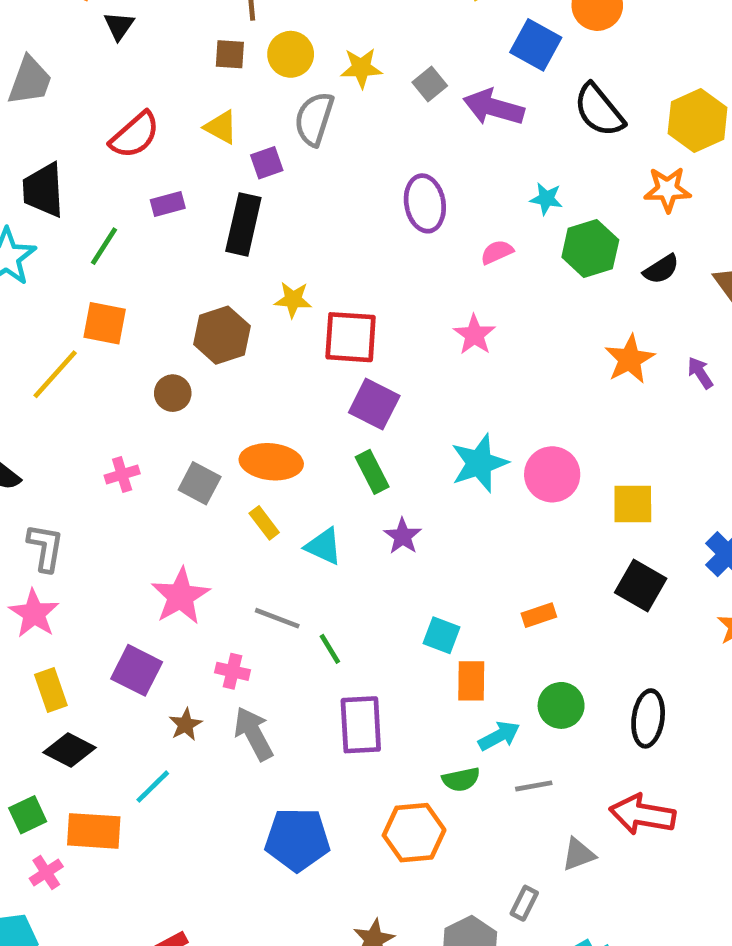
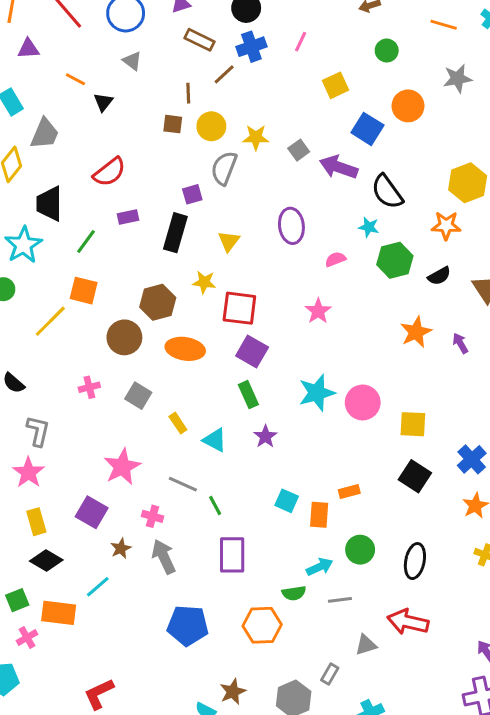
black semicircle: (599, 110) -> (387, 192), moved
yellow triangle: (221, 127) -> (229, 241), moved, turned 35
brown circle: (173, 393) -> (124, 337), size x1.5
orange ellipse: (271, 462) -> (185, 349), moved
orange rectangle: (471, 681) -> (319, 515), moved

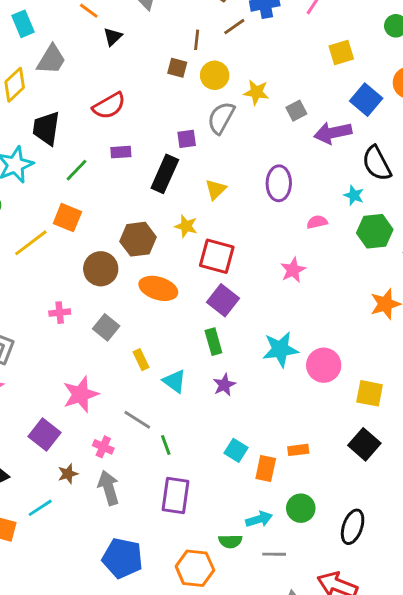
purple arrow: (339, 167) -> (333, 133), turned -39

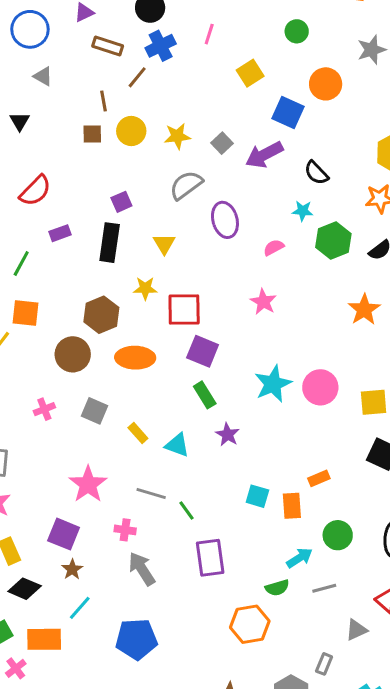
gray semicircle: (221, 118) -> (186, 185), moved, turned 40
black semicircle: (377, 163) -> (316, 173), size x0.7
brown star: (68, 474) -> (72, 569), moved
blue pentagon: (122, 558) -> (136, 639), moved

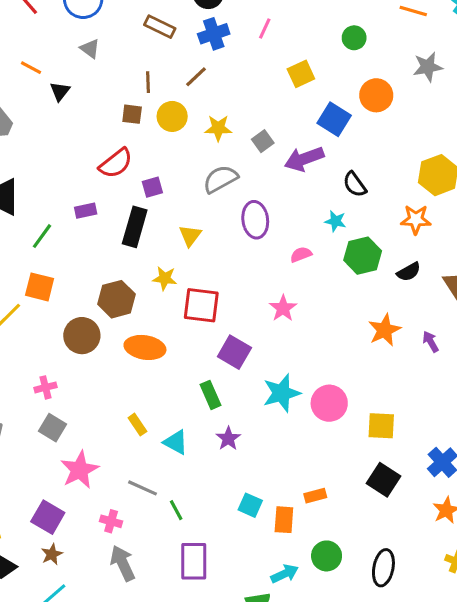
brown line: (137, 77) -> (196, 77), moved
red semicircle: (35, 191) -> (116, 163), moved
purple square: (203, 351) -> (234, 352), moved
gray square: (94, 411) -> (52, 428), moved

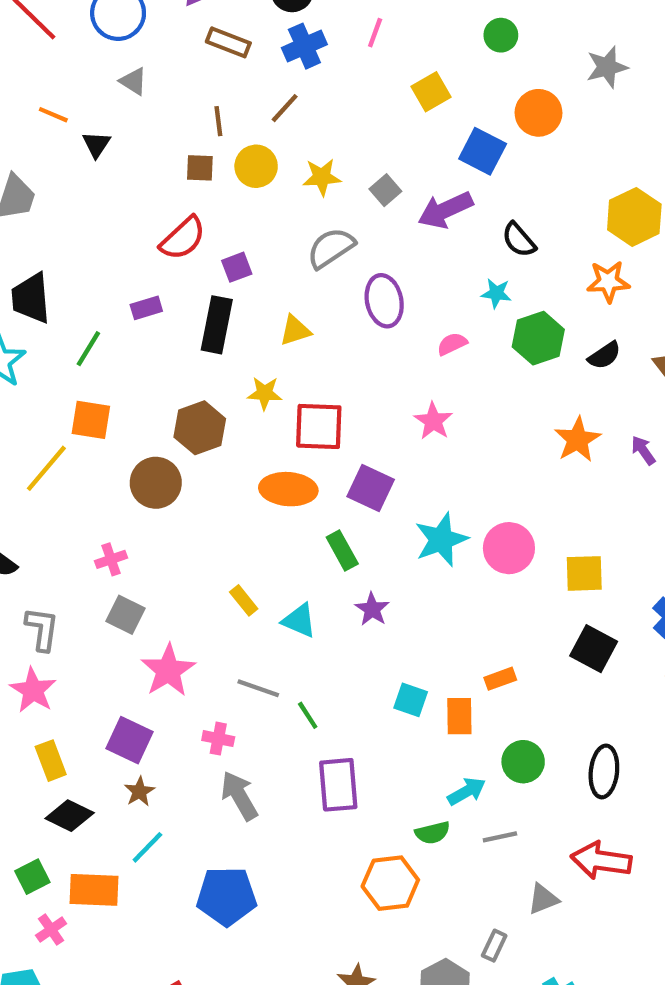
yellow triangle: (190, 236) -> (295, 330), turned 40
orange ellipse: (145, 347) -> (288, 489), moved

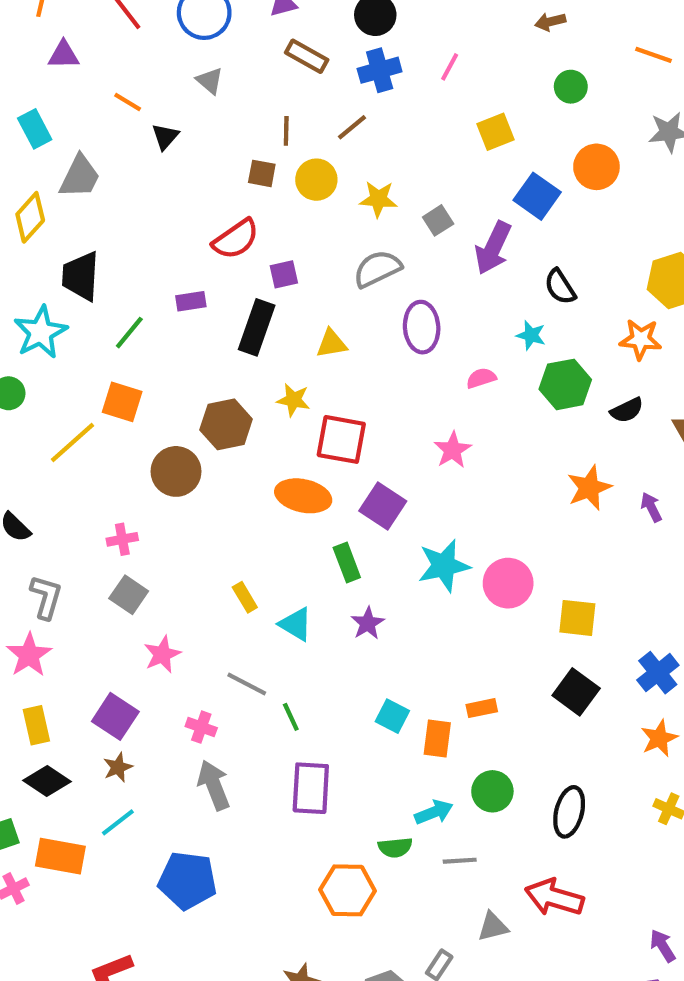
purple arrow: (445, 210) -> (493, 248), turned -48
pink star: (168, 670) -> (162, 654), size x0.7

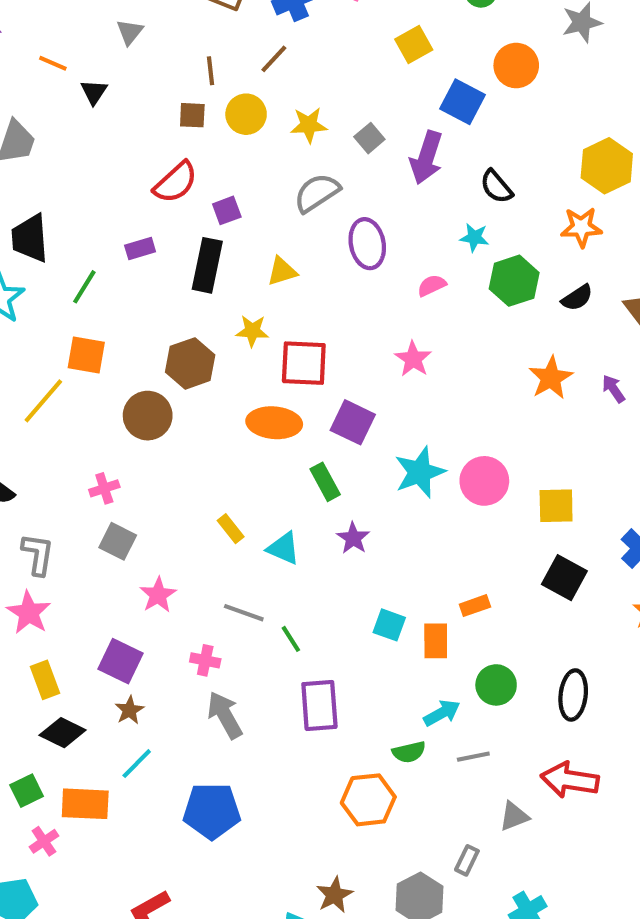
gray triangle: (210, 81) -> (130, 32), turned 36

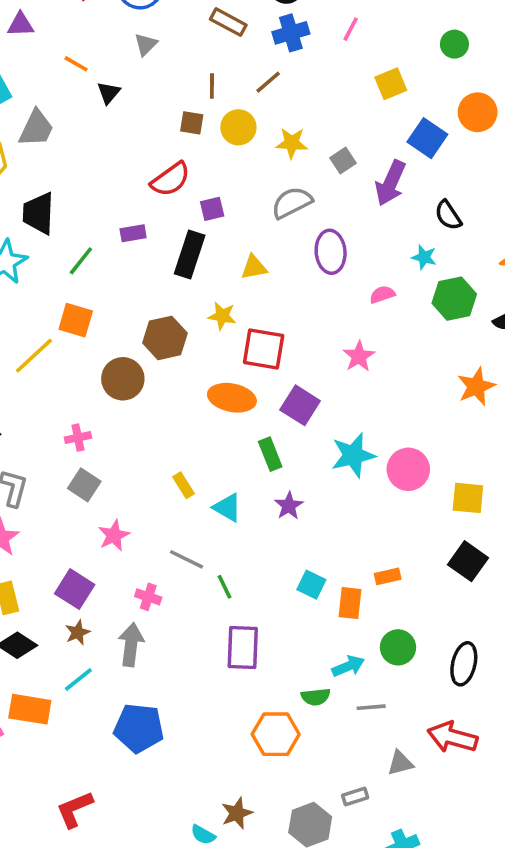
gray arrow: (225, 715) -> (131, 645), moved, turned 30
gray rectangle: (467, 860) -> (355, 797), turned 40

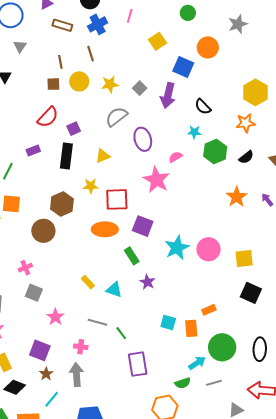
brown line: (268, 82) -> (91, 54), turned -56
pink star: (359, 356) -> (156, 180), moved, size x1.5
green circle: (398, 647) -> (222, 347), size x1.4

